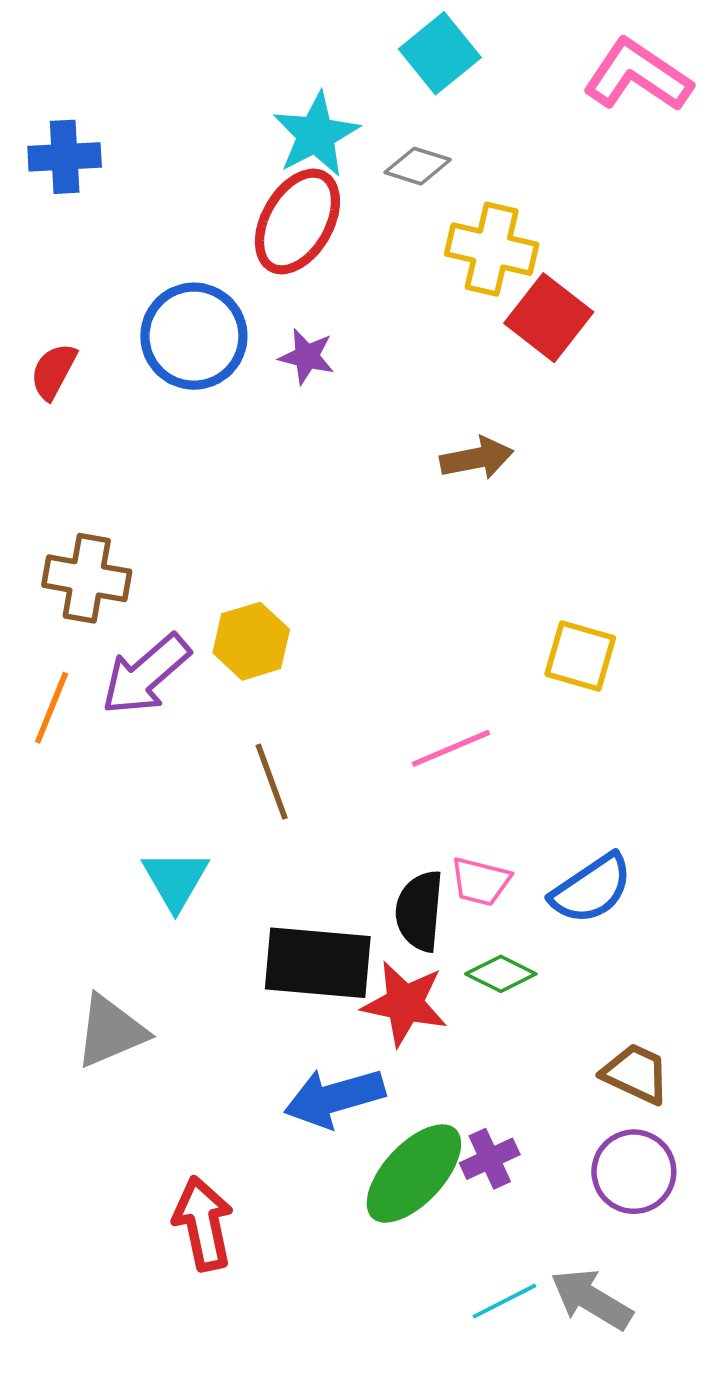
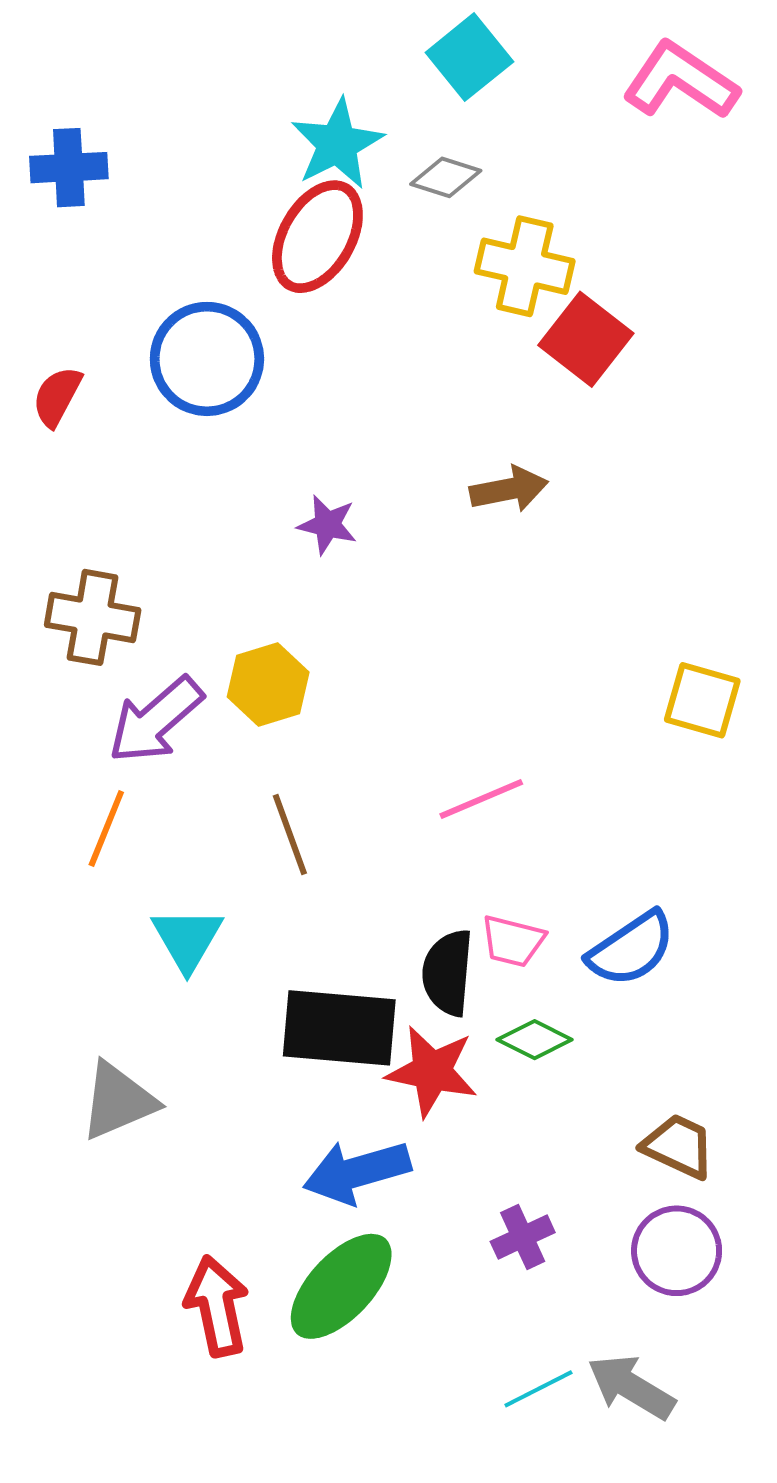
purple star: (307, 356) -> (327, 525), moved
yellow square: (580, 656) -> (702, 700), moved
orange line: (52, 708) -> (106, 829), moved
green ellipse: (414, 1174) -> (341, 1286), moved

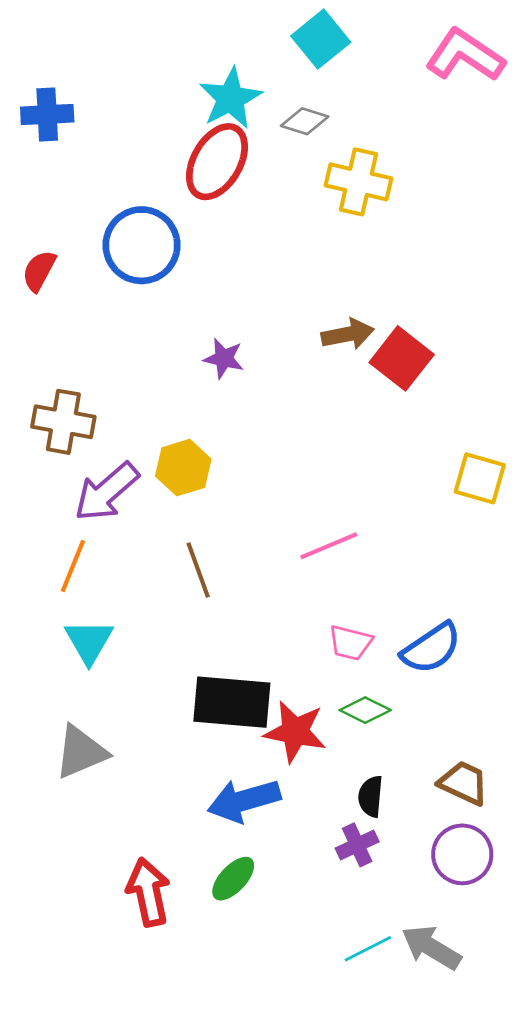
red square: (586, 339) -> (402, 358), moved
cyan triangle: (187, 939) -> (89, 641), moved
black semicircle: (448, 973) -> (371, 796), moved, size x0.7
green ellipse: (341, 1286) -> (233, 879), size x0.6

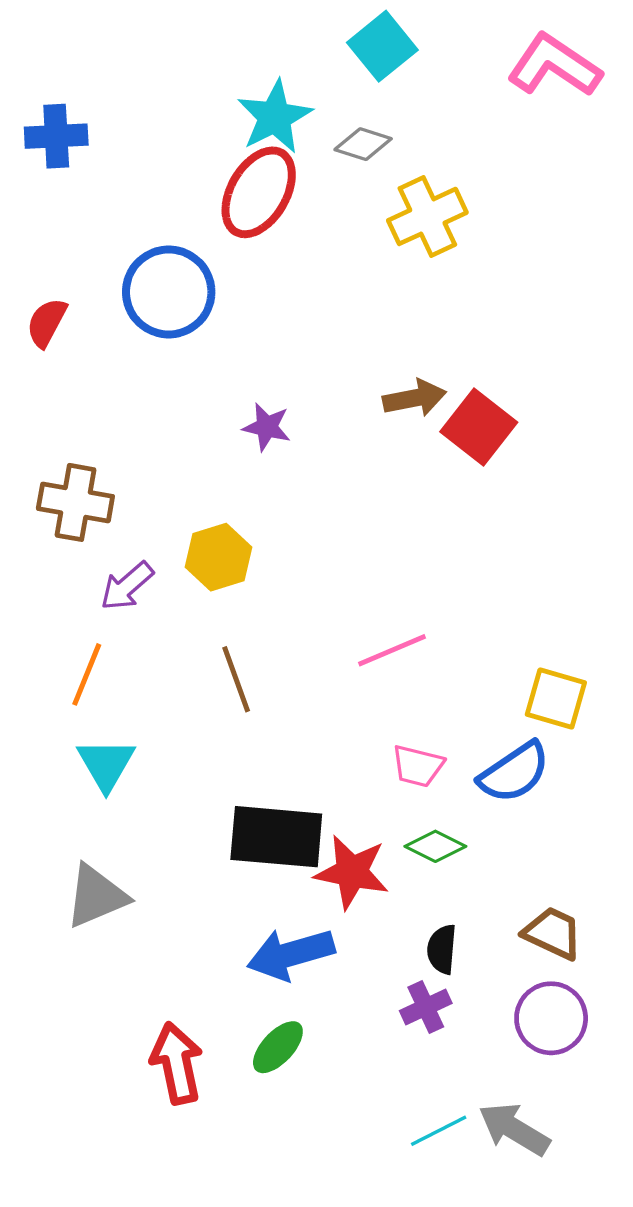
yellow cross: (358, 182) -> (427, 216), turned -38
yellow square: (480, 478) -> (556, 699), moved
purple arrow: (106, 492) -> (127, 586), size x0.7

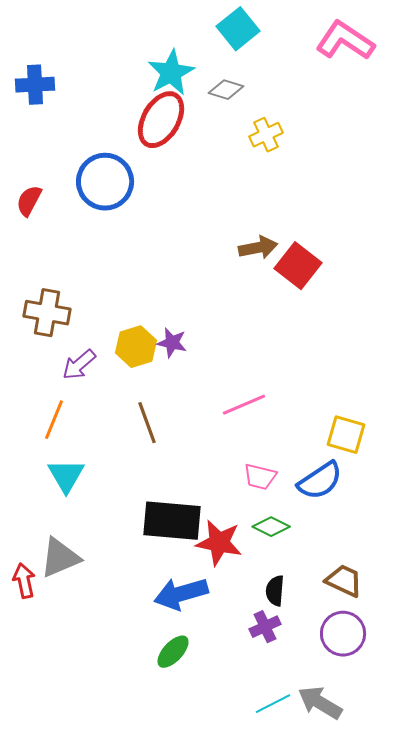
yellow cross: (427, 216) -> (266, 135), size x0.7
purple star: (267, 427) -> (172, 343), moved
red arrow: (177, 1063) -> (24, 581), moved, size x0.7

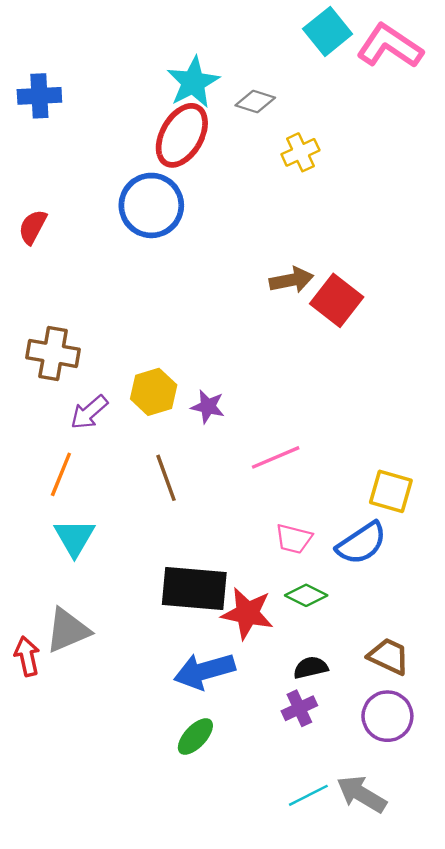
cyan square: (238, 29) -> (328, 31), moved
blue circle: (105, 182) -> (151, 205), moved
purple star: (172, 343) -> (208, 407), moved
black semicircle: (275, 591) -> (311, 668), turned 72

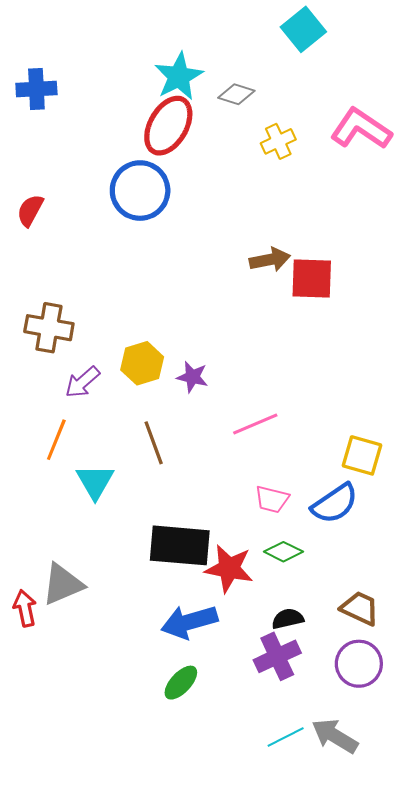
pink L-shape: (390, 46) -> (361, 129), moved
red square: (337, 300) -> (312, 278), turned -36
cyan triangle: (74, 538) -> (95, 482), moved
purple cross: (299, 708) -> (277, 656), size x1.4

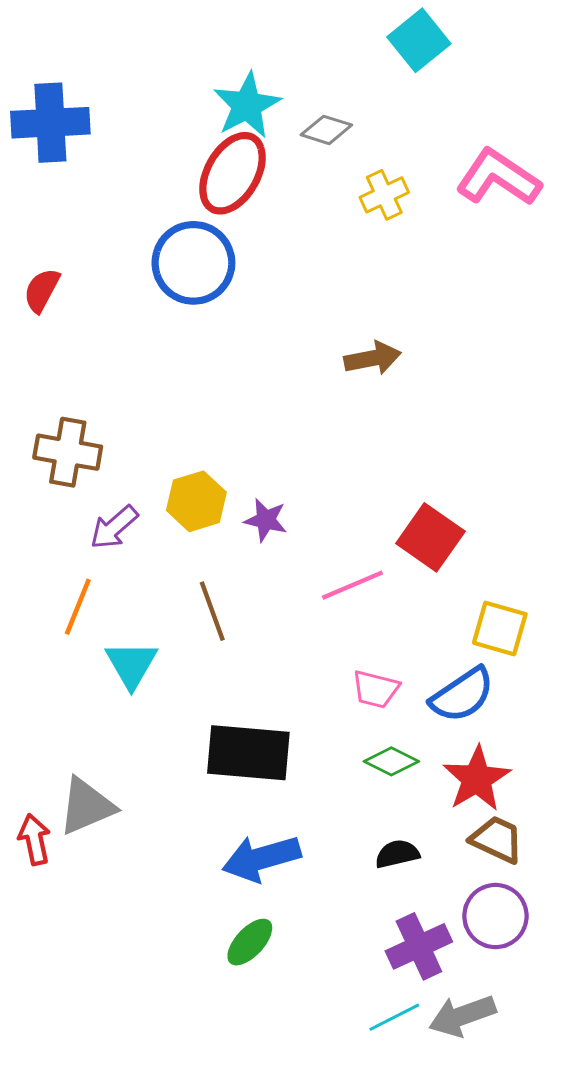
blue cross: (36, 89) -> (50, 123), size x1.4
red square: (312, 278) -> (430, 537), moved, turned 33
red star: (229, 568) -> (477, 779), moved, turned 30
purple cross: (277, 656) -> (419, 946), moved
gray arrow: (335, 736) -> (462, 1016), turned -51

